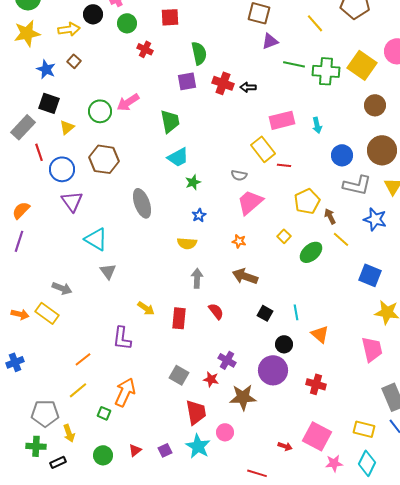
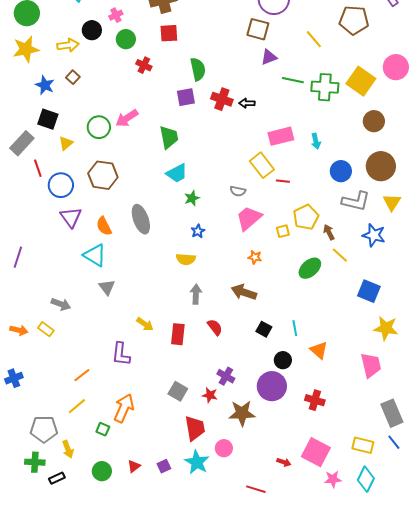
orange semicircle: (21, 210) -> (104, 226), moved, turned -72
yellow square: (284, 236) -> (283, 231), moved, turned 32
orange star: (239, 241) -> (255, 257), moved
yellow rectangle: (47, 313) -> (46, 329), size x0.7

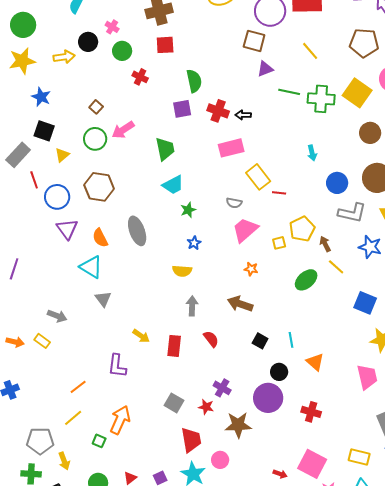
pink cross: (116, 15) -> (112, 27), turned -32
brown pentagon: (354, 20) -> (364, 43), moved
brown square: (73, 77) -> (96, 107), moved
pink rectangle: (281, 136) -> (231, 148), moved

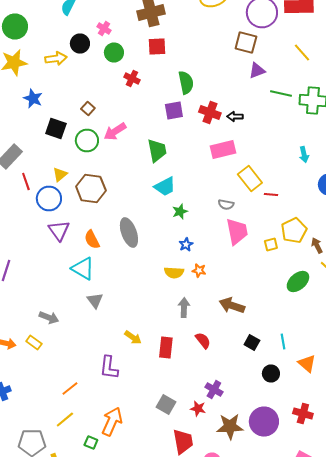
black square: (44, 131) -> (56, 128), moved
yellow triangle: (62, 155) -> (60, 174), moved
pink trapezoid: (245, 230) -> (237, 232), turned 120
orange star: (251, 269) -> (199, 270), moved
purple circle: (268, 398) -> (264, 422), moved

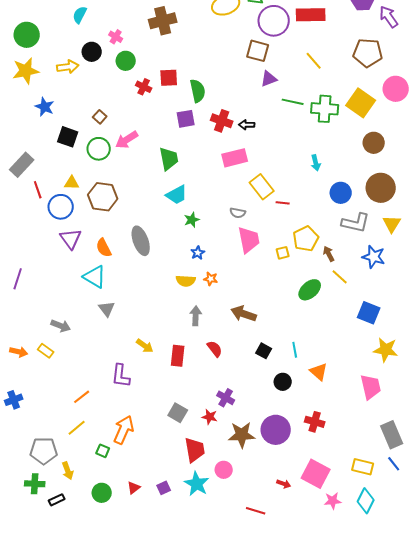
red square: (157, 46) -> (169, 78), moved
yellow triangle: (60, 174) -> (72, 183), turned 42

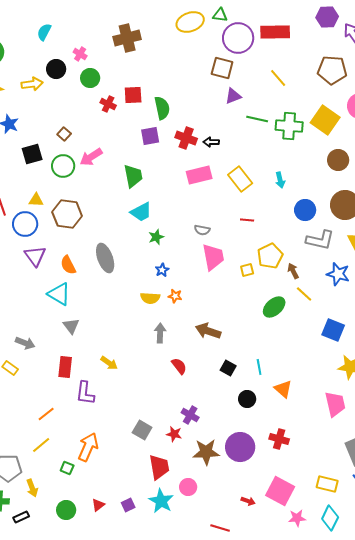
black square: (68, 137) -> (32, 154), turned -35
yellow rectangle: (262, 187) -> (240, 179), moved
red rectangle: (178, 356) -> (65, 367), moved

